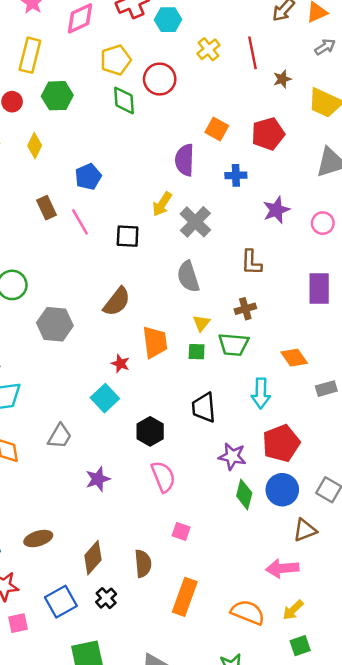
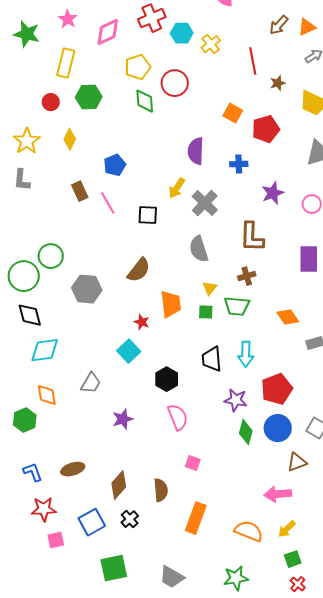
yellow cross: (208, 49) -> (211, 44), moved
orange square: (217, 129) -> (233, 113), moved
brown L-shape: (251, 262) -> (252, 237), size x1.4
cyan arrow: (261, 393) -> (246, 354), moved

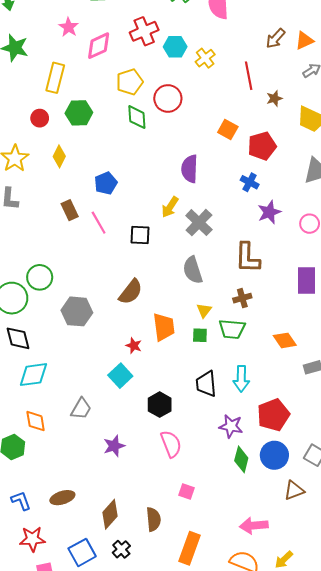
pink star: (68, 19) -> (69, 27), moved
blue cross: (239, 164) -> (250, 182), moved, turned 30
pink arrow: (278, 494) -> (254, 526), moved

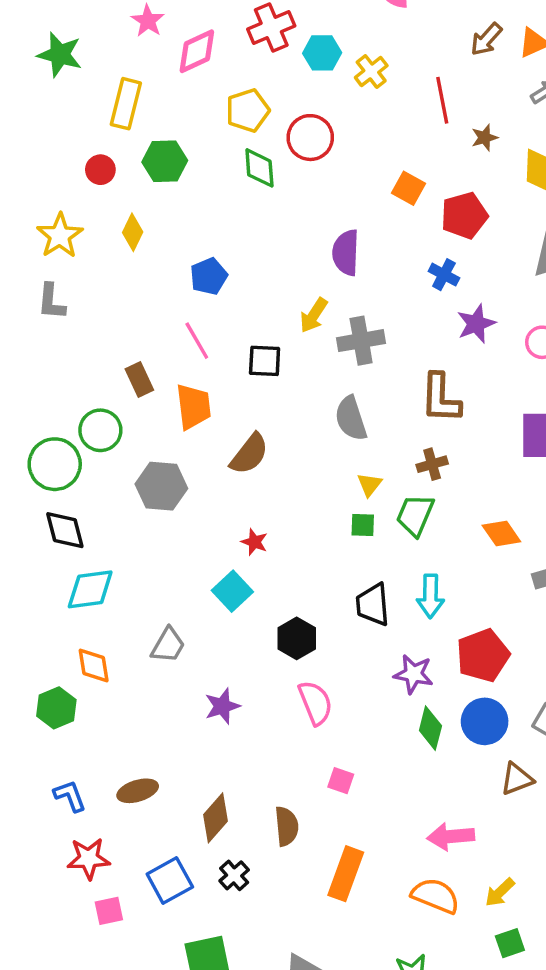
brown rectangle: (70, 210) -> (139, 380), moved
gray cross: (199, 223) -> (361, 341), turned 36
orange trapezoid: (164, 327) -> (193, 407), moved
green trapezoid: (232, 329) -> (415, 515), turned 108

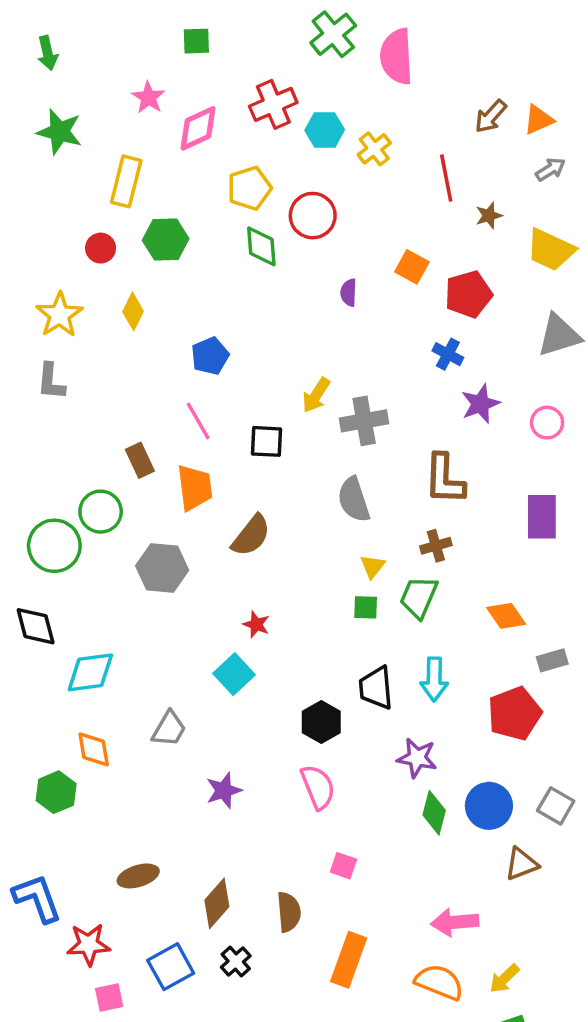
purple semicircle: (346, 253) -> (349, 293), moved, size x0.6
black diamond: (65, 530) -> (36, 626), moved
black hexagon: (297, 638) -> (321, 722), moved
red pentagon: (483, 655) -> (515, 713), moved
blue L-shape: (70, 796) -> (37, 898), moved, size x1.5

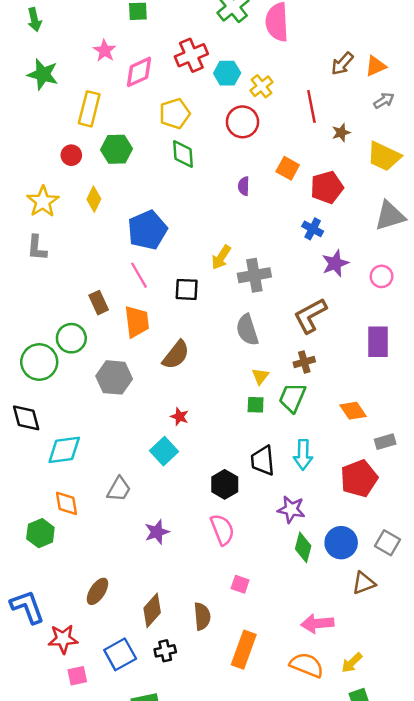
red circle: (313, 216) -> (242, 122), moved
blue pentagon: (210, 356) -> (147, 230), size x1.5
brown L-shape: (444, 479) -> (310, 316), turned 60
brown ellipse: (138, 876) -> (97, 591), turned -40
black cross: (236, 962) -> (165, 651), turned 30

